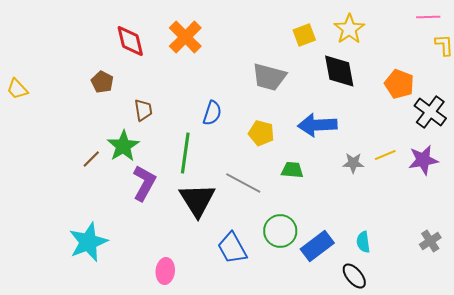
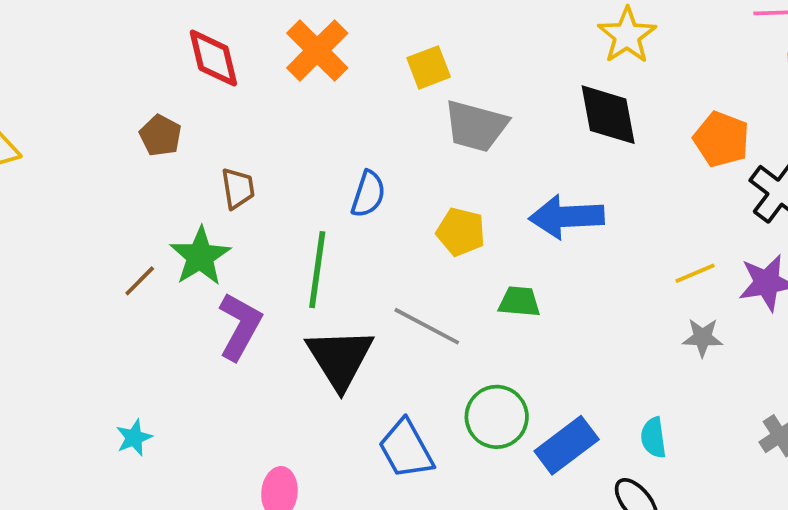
yellow square: (304, 35) -> (429, 67), moved
gray star: (353, 163) -> (703, 338), moved
cyan star: (88, 242) -> (134, 438), size x0.5

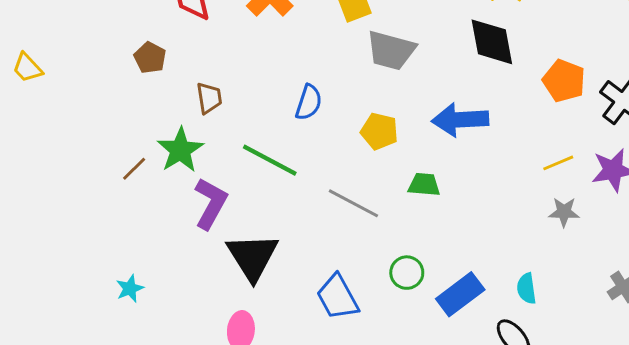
orange pentagon: (721, 139) -> (564, 81), moved
green line: (317, 270) -> (270, 160), turned -70
black triangle: (340, 358) -> (252, 257), moved
green circle: (497, 417) -> (407, 273), size x0.7

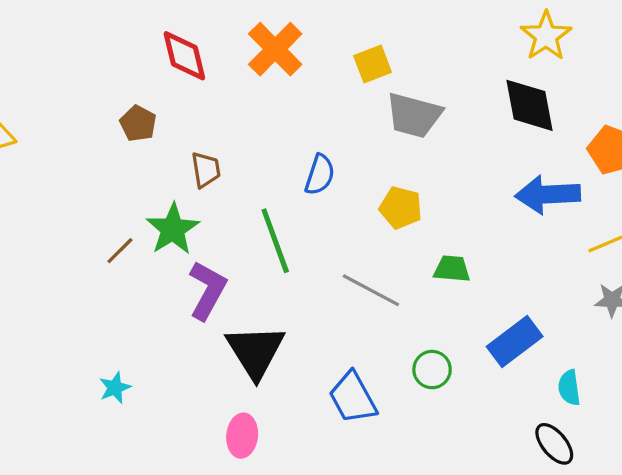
blue arrow: (460, 120) -> (548, 194), moved
green line: (270, 160) -> (275, 241), turned 42
blue rectangle: (460, 294) -> (515, 341), moved

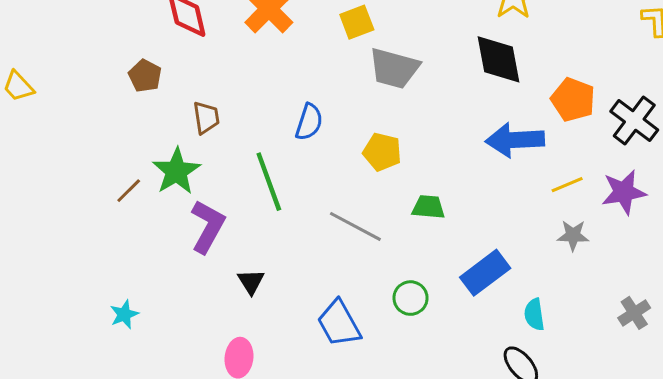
black triangle: (255, 351) -> (251, 282), size x0.5

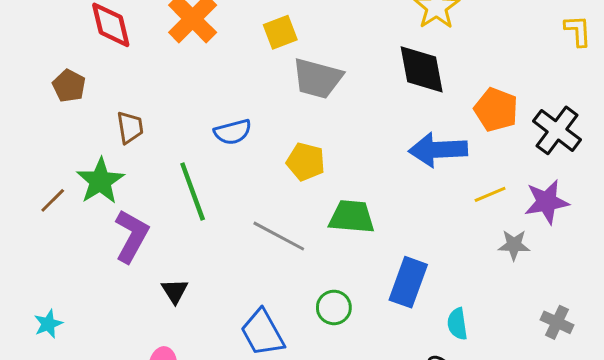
blue semicircle: (309, 122) -> (233, 132), turned 57
green trapezoid: (428, 207) -> (352, 217), size x1.4
gray star: (573, 235) -> (514, 245), moved
blue rectangle: (485, 273) -> (408, 282), turned -33
gray cross: (634, 313) -> (557, 322), turned -32

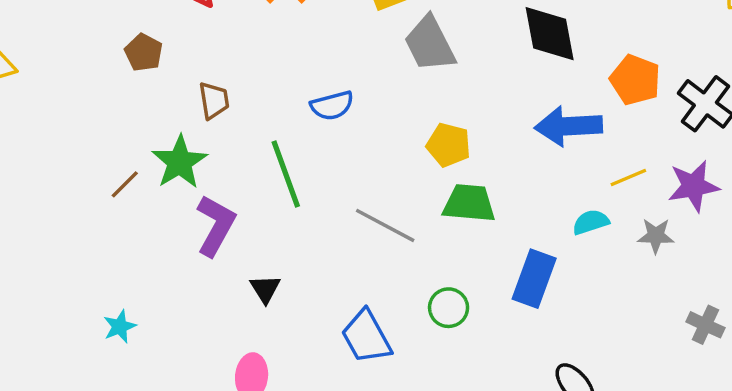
gray trapezoid: (318, 78) -> (430, 44), turned 48
yellow pentagon: (306, 162) -> (449, 145), moved
cyan semicircle: (457, 324) -> (591, 222), moved, turned 80

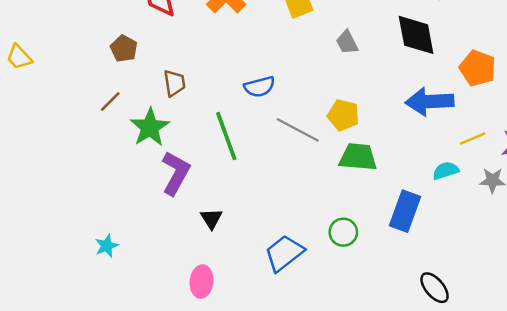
gray trapezoid: (430, 44) -> (347, 42), moved, size x0.6
brown line: (125, 184) -> (110, 102), moved
gray line: (385, 225) -> (298, 130), moved
blue trapezoid: (366, 337) -> (284, 253), turned 81

